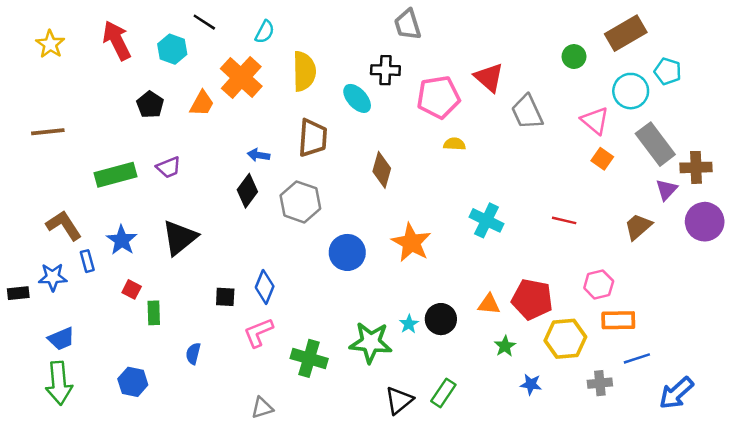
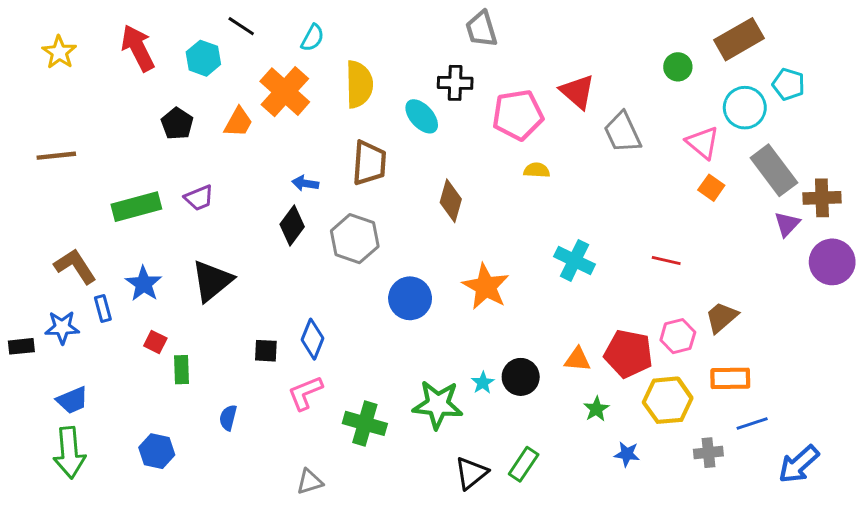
brown trapezoid: (638, 227) -> (722, 317), moved
pink hexagon: (599, 285) -> (678, 336), moved

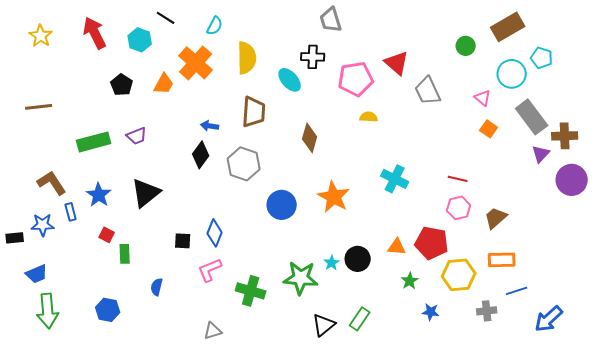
pink triangle: (703, 143) -> (483, 98), size x0.7
pink hexagon: (678, 336) -> (459, 208), moved
blue trapezoid: (72, 400) -> (37, 274), moved

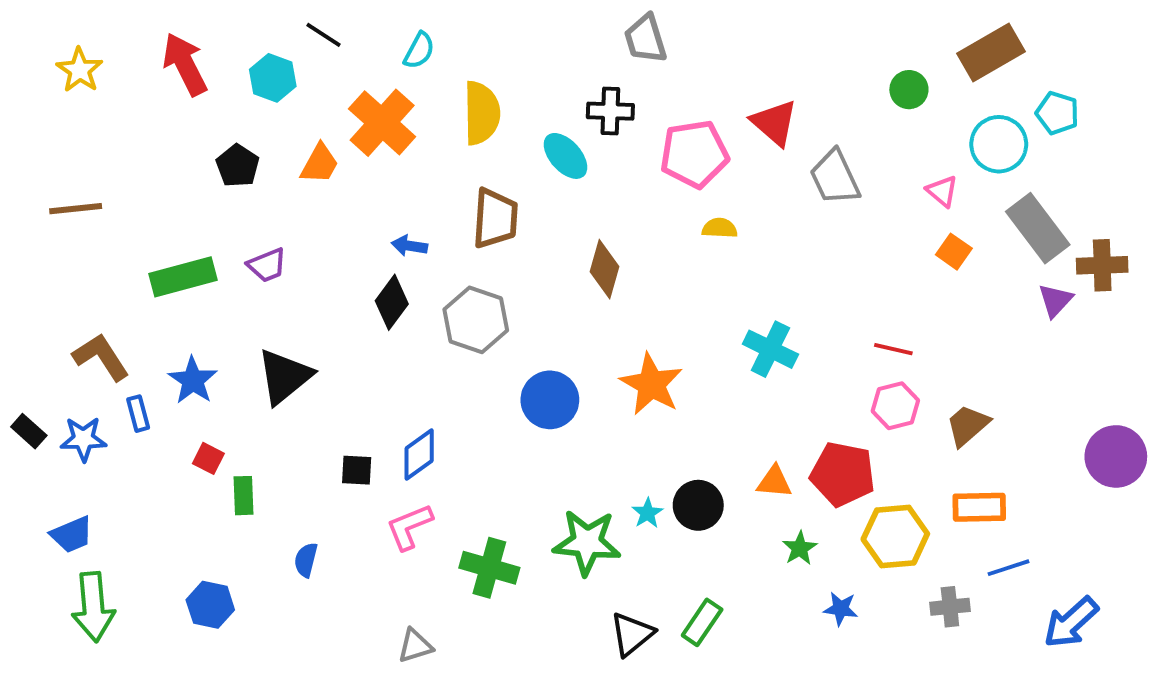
purple circle: (572, 180) -> (1116, 456), moved
blue diamond: (215, 233) -> (419, 455), turned 32
black rectangle: (15, 238) -> (29, 431), moved, turned 48

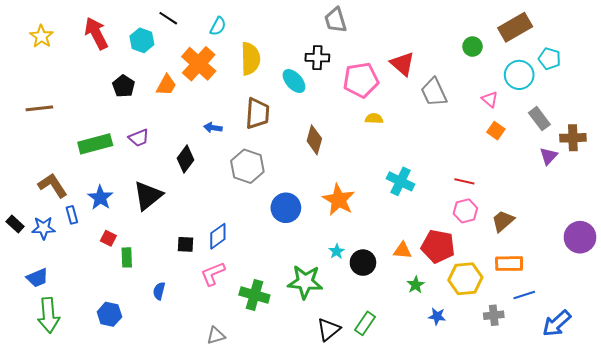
gray rectangle: (1038, 228) -> (539, 119), size x0.7
black diamond: (392, 302) -> (185, 159), moved
cyan star: (647, 513) -> (337, 251), moved

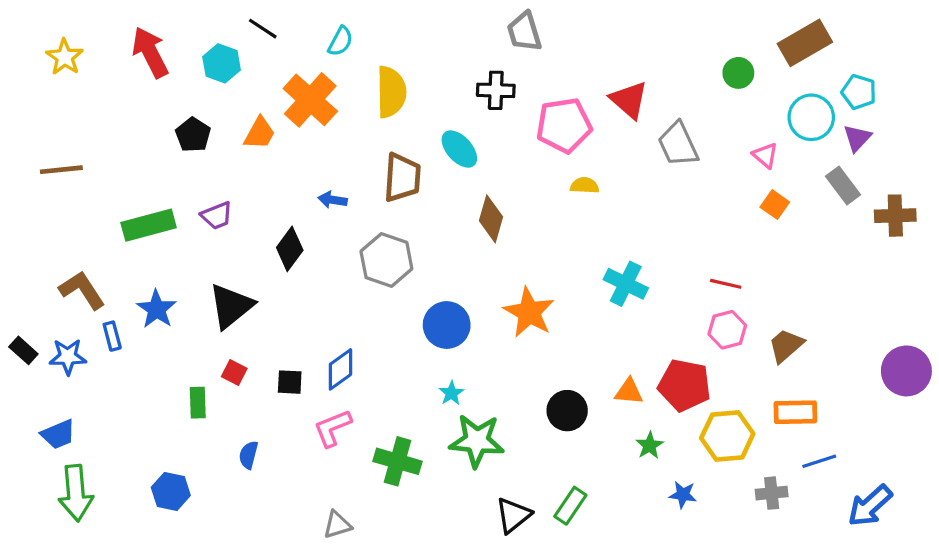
cyan ellipse: (294, 81) -> (459, 149), moved
purple triangle: (549, 156) -> (857, 138), moved
red square: (108, 238) -> (234, 373), moved
cyan star: (337, 251) -> (451, 393), moved

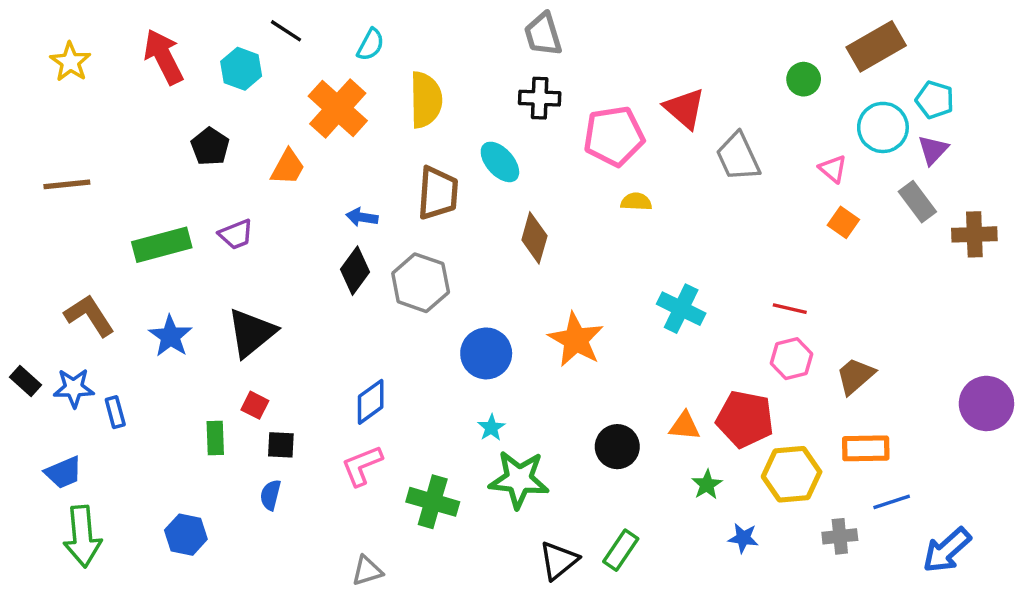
gray trapezoid: (524, 32) -> (543, 34), moved
orange trapezoid: (260, 133) -> (288, 167), moved
black diamond: (290, 249) -> (355, 271), moved
blue rectangle: (112, 336) -> (115, 412), moved
black square: (290, 382) -> (281, 445), moved

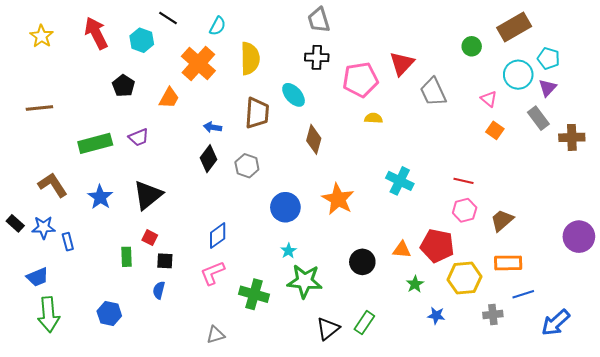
red triangle: (685, 108) -> (402, 64), turned 32
gray hexagon: (421, 283) -> (247, 166), size x0.7

